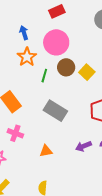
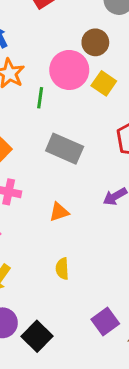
pink circle: (56, 42) -> (69, 70), moved
brown circle: (66, 67) -> (95, 42), moved

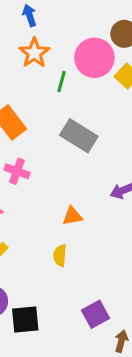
orange triangle: (59, 212) -> (72, 216), moved
black square: (37, 336) -> (25, 319), turned 32

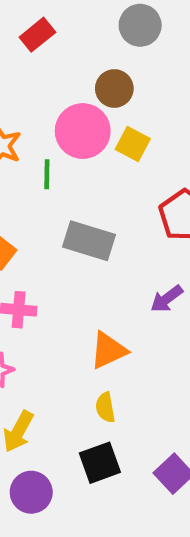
orange triangle: (72, 216) -> (108, 350), size x1.4
black square: (25, 319) -> (100, 463), moved

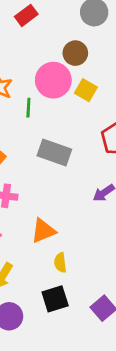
orange triangle: (108, 350) -> (43, 231), moved

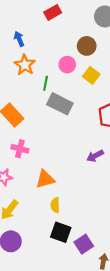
pink circle: (53, 80) -> (67, 65), size x0.6
gray rectangle: (54, 153) -> (60, 104), moved
black square: (55, 299) -> (61, 232), moved, turned 30

